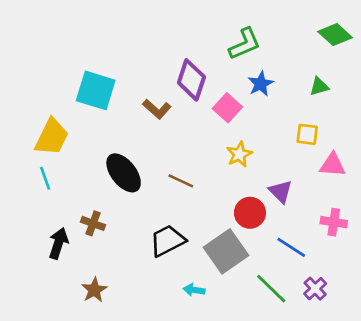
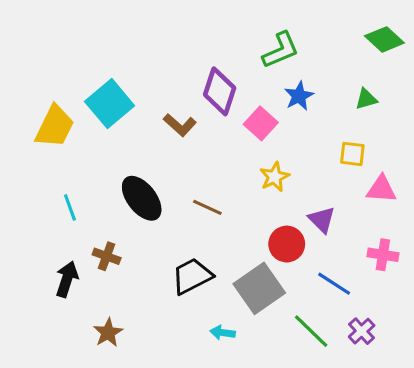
cyan square: (96, 90) -> (110, 104), turned 33
yellow trapezoid: (52, 137) -> (55, 126), moved
cyan line: (45, 178) -> (70, 207), moved

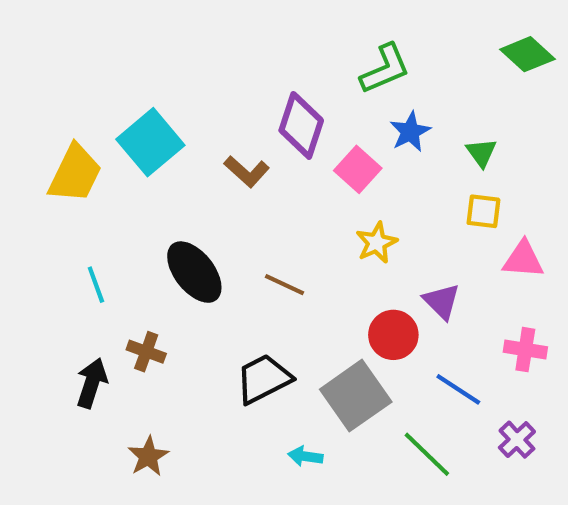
green triangle: (366, 99) -> (481, 153), moved, turned -50
purple cross: (362, 331) -> (517, 440), moved

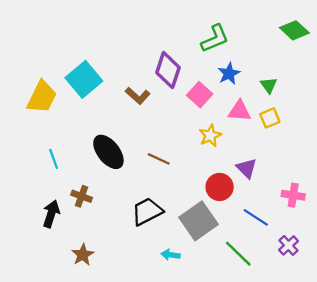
yellow square: (483, 211) -> (270, 118), turned -30
pink triangle: (523, 259) -> (239, 111), moved

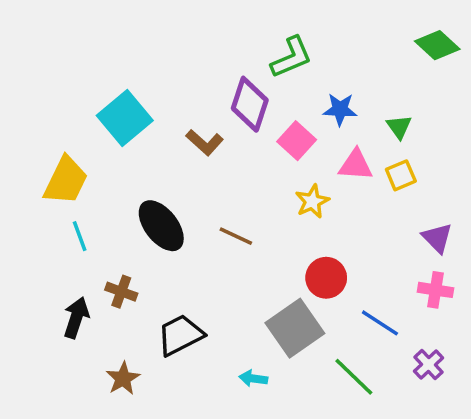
green L-shape: (215, 38) -> (291, 57), moved
blue star: (229, 74) -> (340, 109), turned 30
yellow trapezoid: (42, 97) -> (66, 181), moved
purple triangle: (246, 168) -> (437, 238), moved
black trapezoid: (147, 212) -> (180, 335), moved

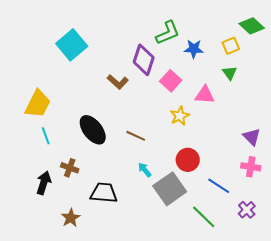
blue star: (340, 109) -> (194, 49), moved
cyan square: (125, 118) -> (72, 45), moved
yellow square: (401, 175) -> (231, 46), moved
black trapezoid: (180, 335) -> (104, 193), turned 32
cyan arrow: (253, 378) -> (145, 170), moved, turned 42

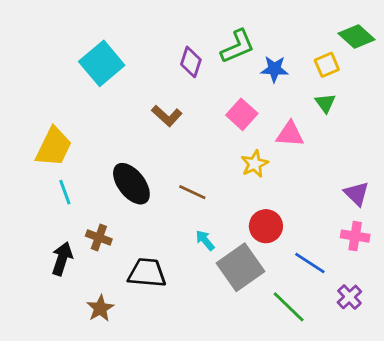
purple diamond: (144, 60) -> (191, 62), moved, size x0.7

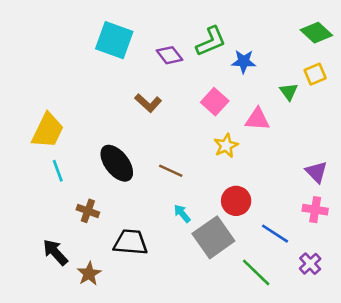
purple diamond: (191, 62) -> (170, 55), turned -56
cyan square: (102, 63) -> (114, 40), moved, turned -30
yellow square: (327, 65) -> (315, 74), moved
black arrow: (62, 259) -> (55, 252), moved, turned -60

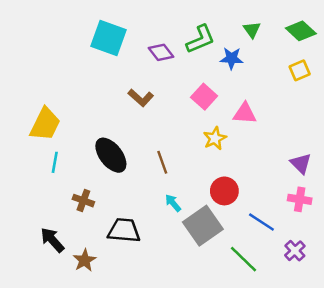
green triangle: (289, 92) -> (252, 30), moved
cyan line: (58, 171) -> (55, 162), turned 30
brown line: (171, 171) -> (162, 162), turned 45

